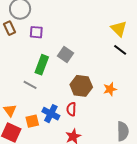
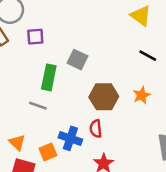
black line: (120, 50) -> (148, 56), moved

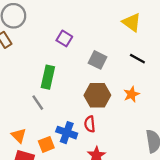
purple square: (35, 37) -> (64, 38), moved, turned 35
gray square: (78, 60) -> (98, 60), moved
gray line: (38, 106) -> (38, 103), turned 35

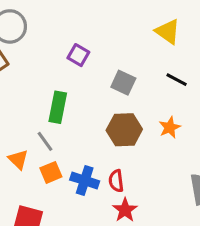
red semicircle: (90, 124) -> (116, 181), moved
orange triangle: (19, 136) -> (18, 160), moved
orange square: (46, 144) -> (51, 172), moved

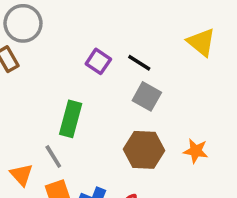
black line: (177, 80) -> (139, 63), moved
orange star: (170, 127) -> (196, 151), turned 30

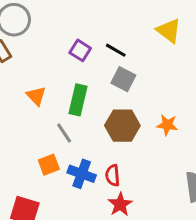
green rectangle: (71, 119) -> (78, 100), moved
gray line: (53, 156) -> (64, 133), moved
orange triangle: (22, 175) -> (36, 96), moved

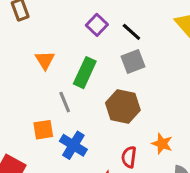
gray square: (123, 79) -> (133, 62), turned 30
orange star: (167, 125) -> (162, 144), moved
red semicircle: (113, 175) -> (129, 157), moved

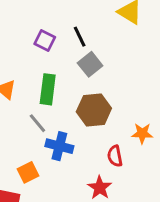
black line: (131, 32) -> (80, 37), turned 40
orange square: (43, 130) -> (28, 172), moved
blue cross: (73, 145) -> (59, 146), moved

